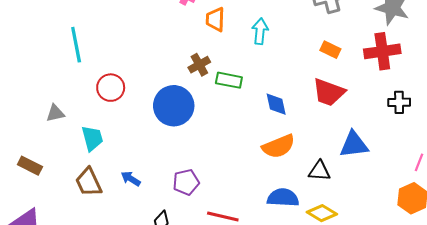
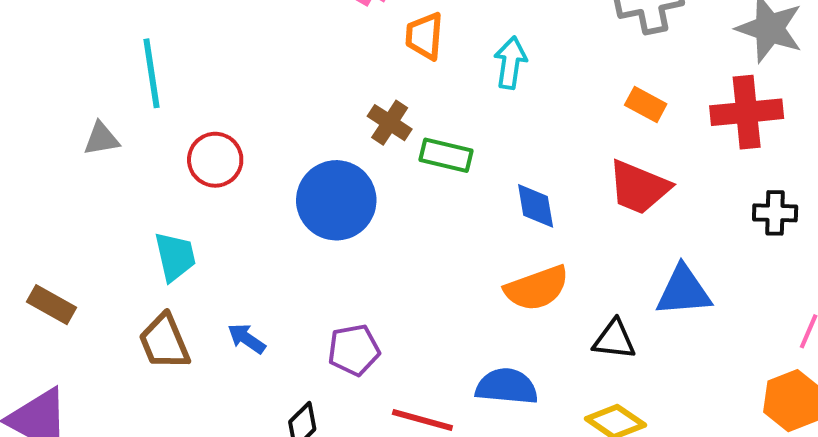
brown cross: (199, 65) -> (390, 123), turned -30
gray triangle: (55, 113) -> (101, 139), moved
blue semicircle: (283, 198) -> (507, 386), moved

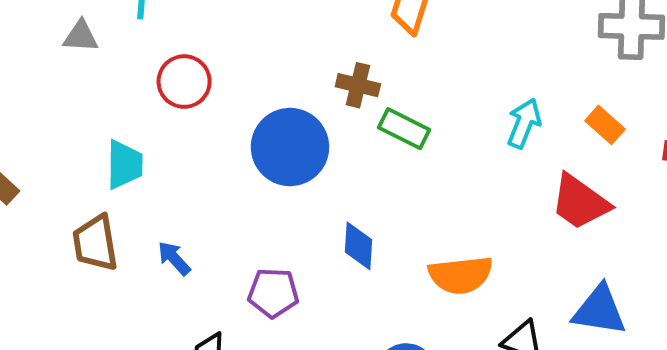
cyan arrow: (510, 63) -> (524, 123), moved
brown cross: (390, 123) -> (358, 85), turned -33
blue diamond: (536, 206) -> (358, 246), moved

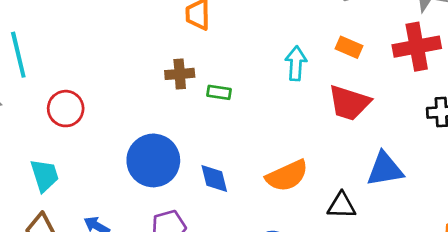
green rectangle: (404, 129) -> (219, 92), size x0.7
blue circle: (290, 147) -> (153, 160), moved

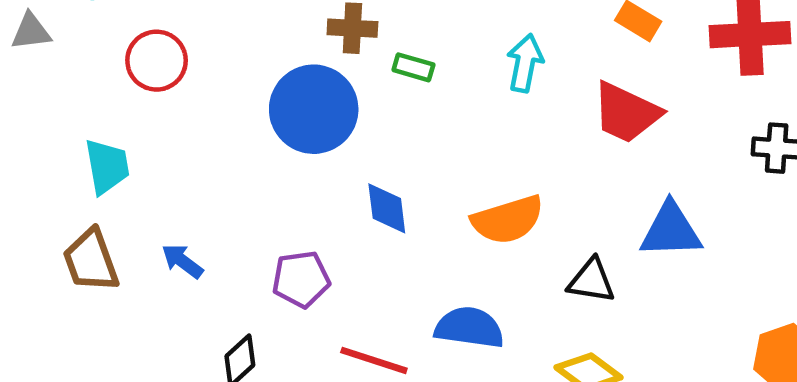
cyan arrow: (296, 63) -> (525, 63), moved
blue circle: (153, 160) -> (314, 109), moved

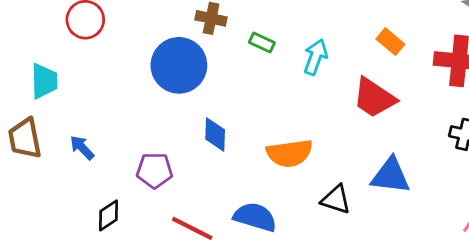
green rectangle: (413, 67) -> (262, 42), moved

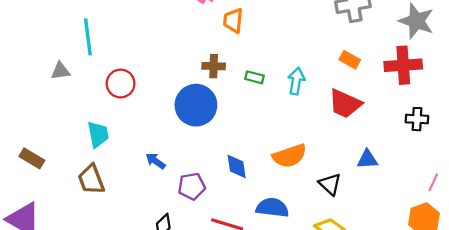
blue diamond: (215, 134) -> (237, 166), moved
blue arrow: (82, 148) -> (155, 161), moved
blue triangle: (391, 176) -> (367, 159), size x0.7
black triangle: (336, 200) -> (330, 184), turned 35

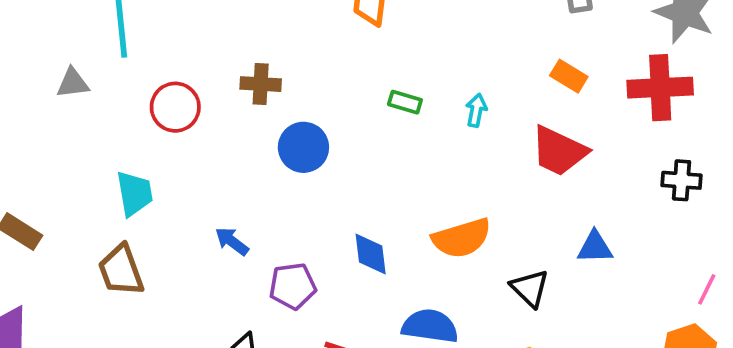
brown cross: (214, 66) -> (261, 84), moved
cyan arrow: (296, 81) -> (476, 110), size x0.7
blue circle: (196, 105) -> (303, 147), size x0.7

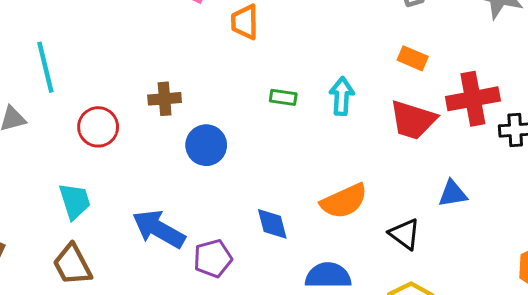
red cross: (660, 88) -> (473, 99), moved
cyan arrow: (476, 110) -> (342, 96), size x1.4
blue arrow: (232, 241) -> (159, 229), size x1.8

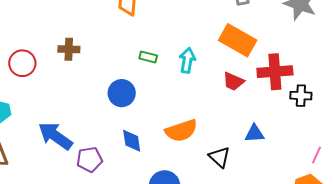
orange rectangle: (413, 58) -> (238, 40), size x1.8
red trapezoid: (413, 120) -> (233, 81), size x0.7
blue circle: (206, 145) -> (122, 93), moved

